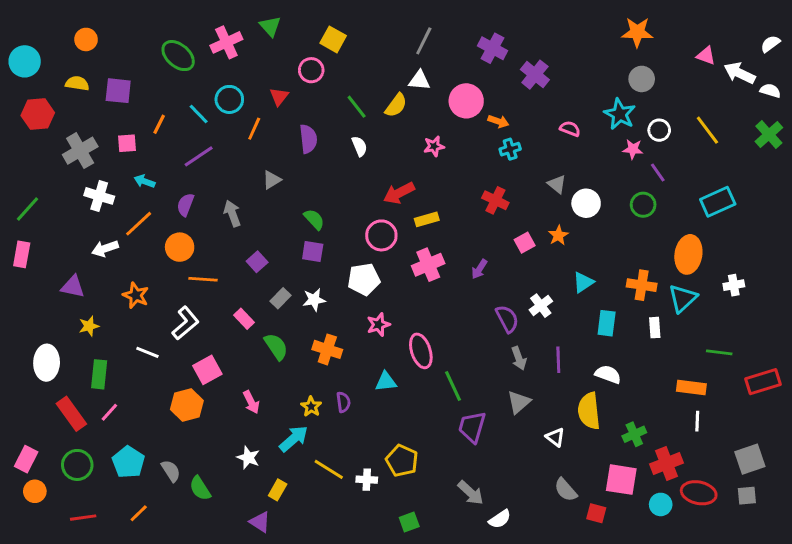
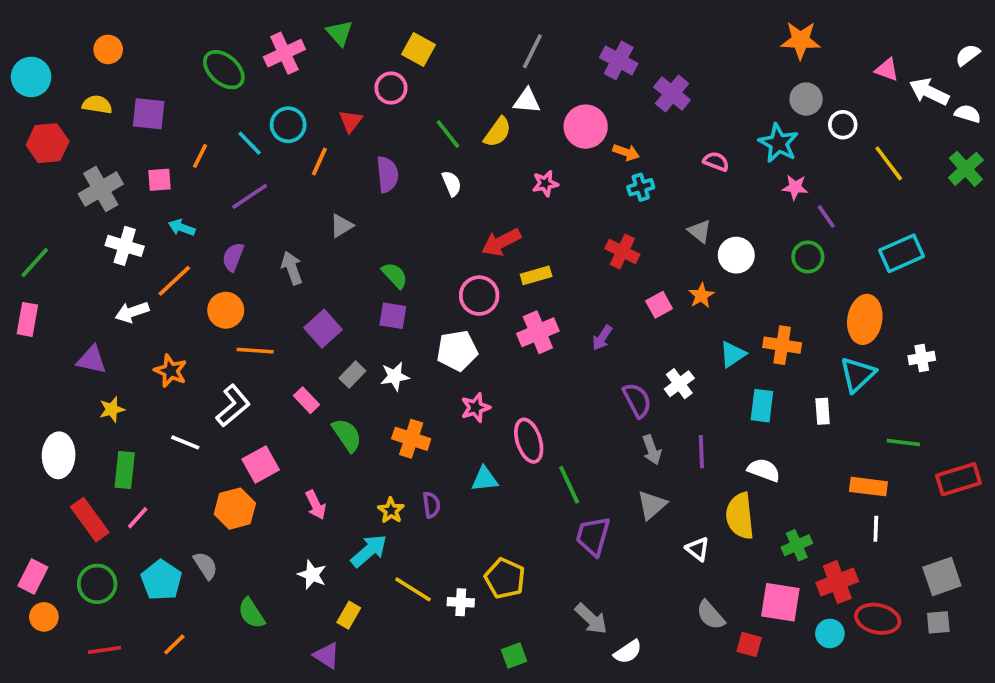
white circle: (659, 130) -> (843, 125), moved
purple square: (257, 262) -> (323, 329), size x1.4
orange cross: (642, 285) -> (782, 345), moved
gray semicircle: (171, 471) -> (205, 565), moved

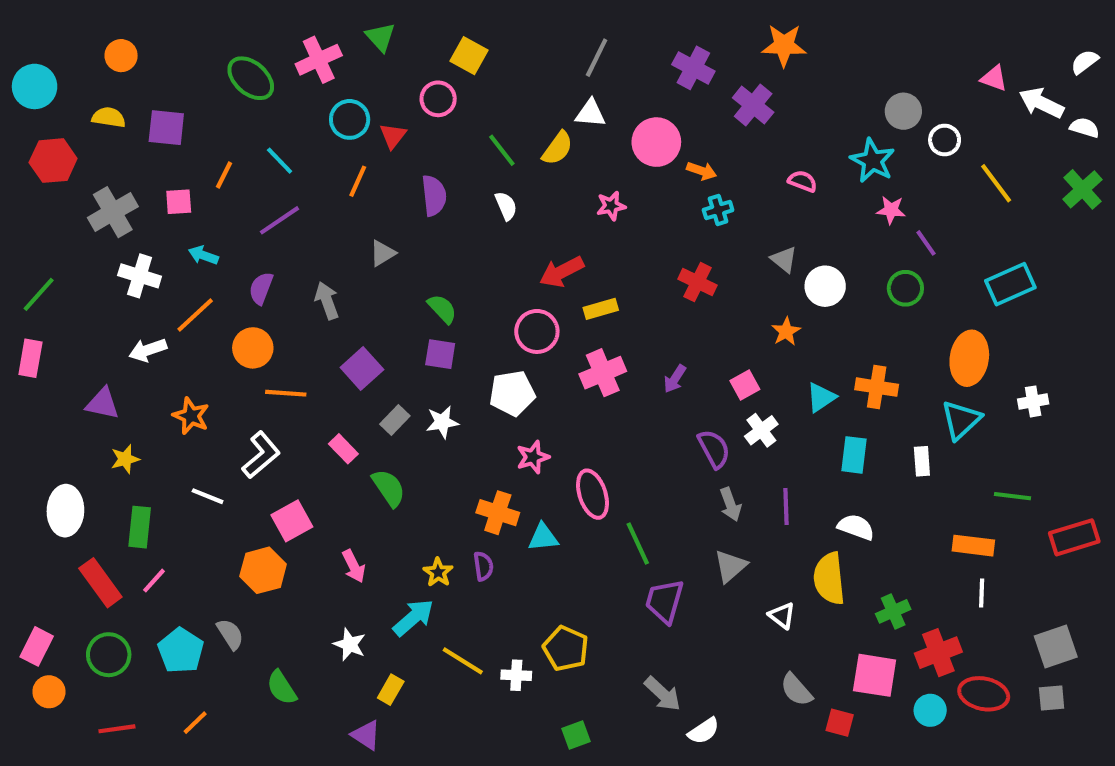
orange star: (801, 40) -> (784, 45), moved
cyan circle: (288, 125) -> (350, 119), moved
pink square: (659, 305) -> (745, 385), moved
orange cross: (411, 439) -> (498, 513), moved

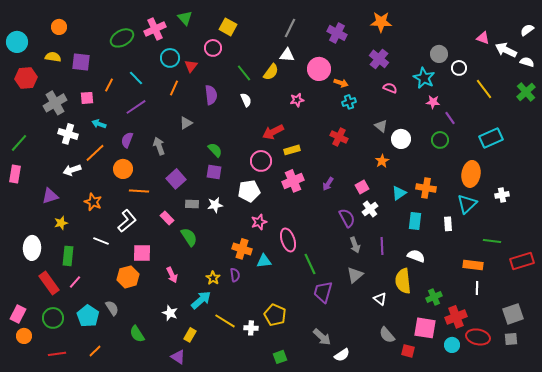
green ellipse: (251, 78) -> (122, 38), turned -70
purple cross: (753, 105) -> (379, 59), moved
purple triangle: (103, 404) -> (50, 196), turned -30
gray rectangle: (395, 420) -> (192, 204), turned 48
pink square: (292, 521) -> (142, 253), turned 30

